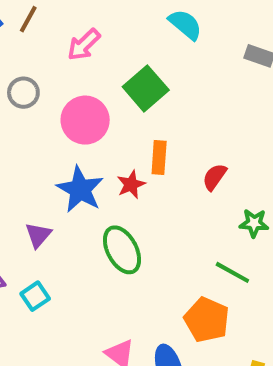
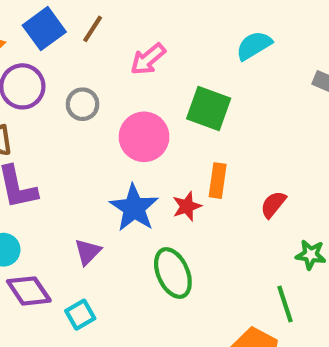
cyan semicircle: (185, 25) -> (254, 46), turned -75
green square: (146, 88) -> (209, 108), turned -33
green line: (232, 272) -> (285, 304), turned 39

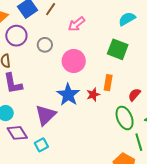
green square: (209, 108) -> (118, 49), moved
purple triangle: (88, 252) -> (46, 115), size x1.6
green ellipse: (173, 273) -> (125, 118), moved

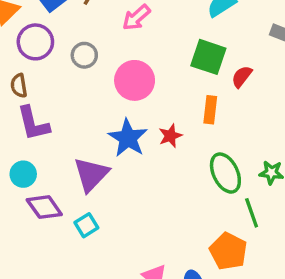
orange rectangle: (108, 83) -> (210, 110), moved
red semicircle: (134, 95) -> (242, 77), moved

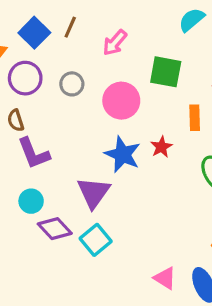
green square: (208, 57) -> (166, 72), moved
cyan square: (86, 225) -> (96, 240), size x1.4

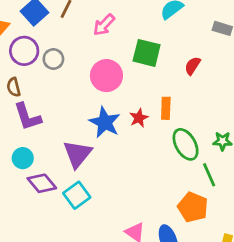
gray circle: (72, 84) -> (53, 59), moved
orange rectangle: (195, 118) -> (166, 108), moved

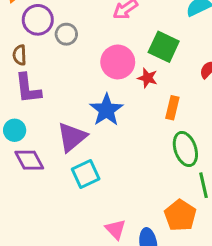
red star: (139, 118) -> (148, 78), moved, turned 30
cyan square: (77, 195) -> (86, 174), moved

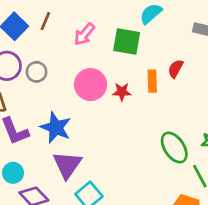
green square: (164, 47) -> (127, 41), moved
orange rectangle: (172, 108) -> (152, 81), moved
blue star: (106, 110) -> (56, 128), moved

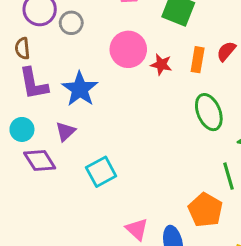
green ellipse: (174, 147) -> (209, 112), moved
purple triangle: (67, 165) -> (65, 131), moved, size x0.6

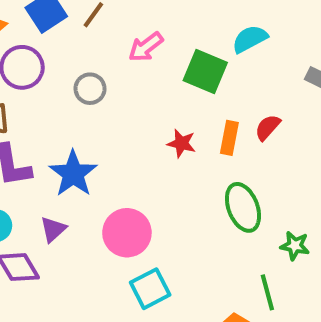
gray circle: (71, 23) -> (90, 89), moved
pink circle: (128, 49) -> (127, 233), moved
cyan square: (101, 172) -> (150, 289), moved

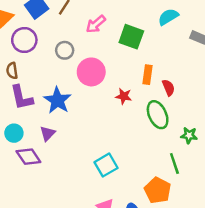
cyan semicircle: (250, 39) -> (168, 17), moved
red semicircle: (268, 127) -> (168, 88), moved, turned 119
red star: (181, 143) -> (124, 96), moved
pink circle: (127, 233) -> (91, 72), moved

